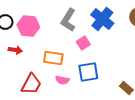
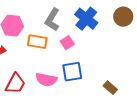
orange rectangle: (53, 58) -> (37, 42), moved
pink semicircle: (62, 80) -> (46, 80), size x1.5

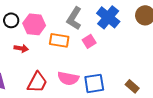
blue square: (72, 72) -> (94, 83), moved

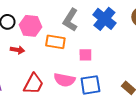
pink square: (89, 41) -> (85, 55), moved, turned 32

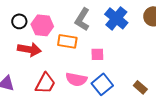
red arrow: (17, 50) -> (29, 49), size x1.6
blue square: (90, 85) -> (102, 84), turned -30

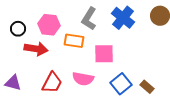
black circle: (19, 21) -> (18, 29), moved
pink square: (97, 54) -> (104, 54), size x1.5
blue square: (102, 84) -> (121, 84), moved

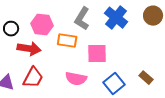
red trapezoid: (52, 83) -> (33, 78), moved
brown rectangle: (147, 87) -> (146, 78), moved

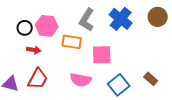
black circle: (11, 29) -> (25, 28), moved
red arrow: (29, 49) -> (34, 50), size x0.6

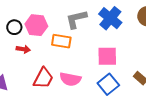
gray L-shape: (87, 20) -> (76, 19), turned 45
pink square: (102, 55) -> (107, 56), moved
red trapezoid: (38, 79) -> (43, 78), moved

